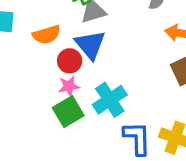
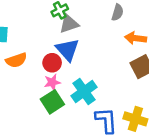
orange semicircle: (47, 35) -> (16, 60), moved

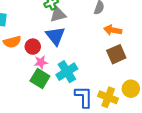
red circle: (52, 63) -> (33, 47), moved
green square: (52, 102) -> (40, 79), turned -30

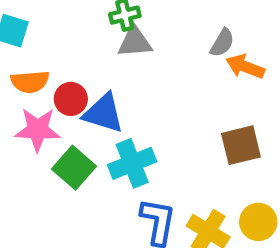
orange arrow: (113, 30) -> (245, 67), moved
blue triangle: (55, 36) -> (103, 113), moved, turned -45
pink star: (41, 62) -> (38, 130), moved, size x1.5

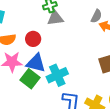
red circle: (71, 99) -> (33, 39), moved
blue triangle: (103, 113) -> (36, 63), moved

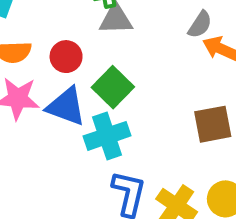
green square: (30, 79) -> (113, 87), moved

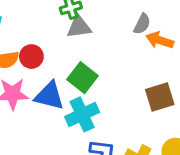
red circle: (66, 57) -> (31, 57), moved

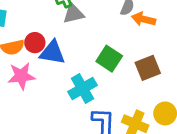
green square: (82, 78) -> (109, 59), moved
blue triangle: (49, 96) -> (52, 53), moved

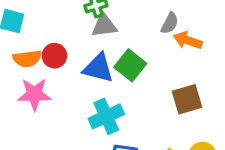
blue triangle: (52, 53) -> (98, 68), moved
green square: (109, 59) -> (130, 65), moved

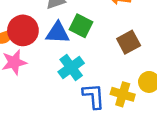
red circle: (54, 56) -> (23, 30), size x1.6

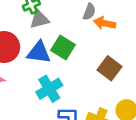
brown square: (129, 42) -> (110, 68), turned -30

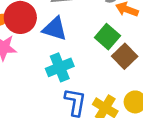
green square: (63, 47) -> (107, 37), moved

